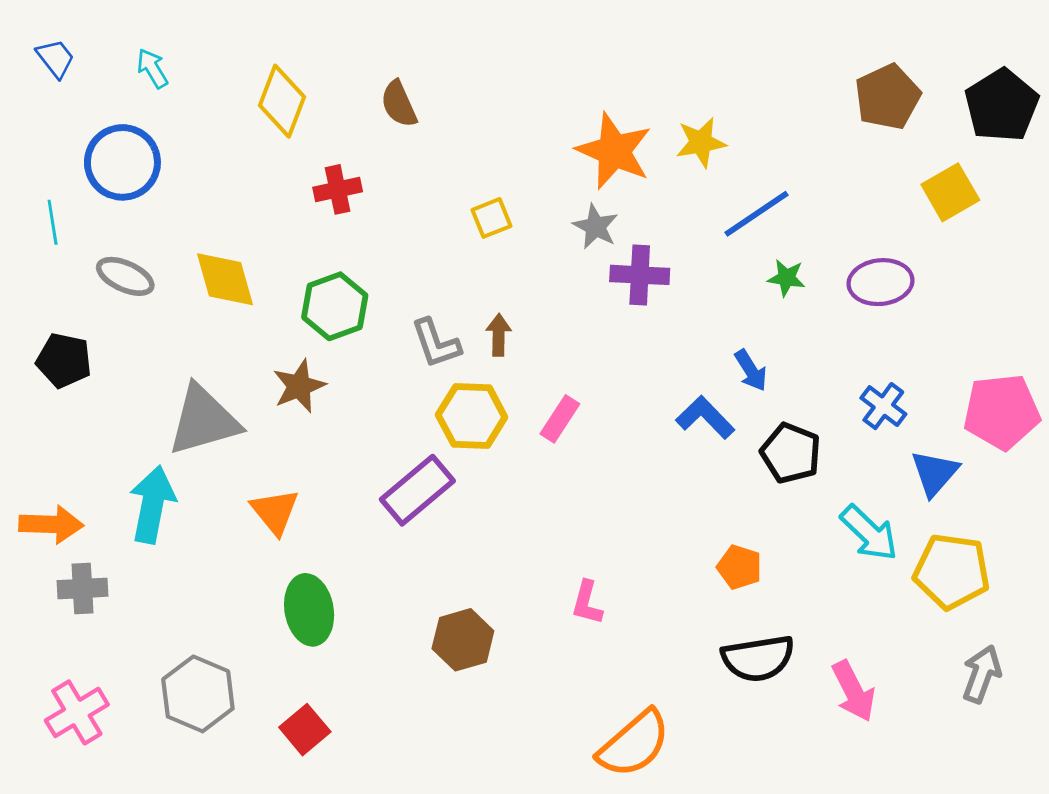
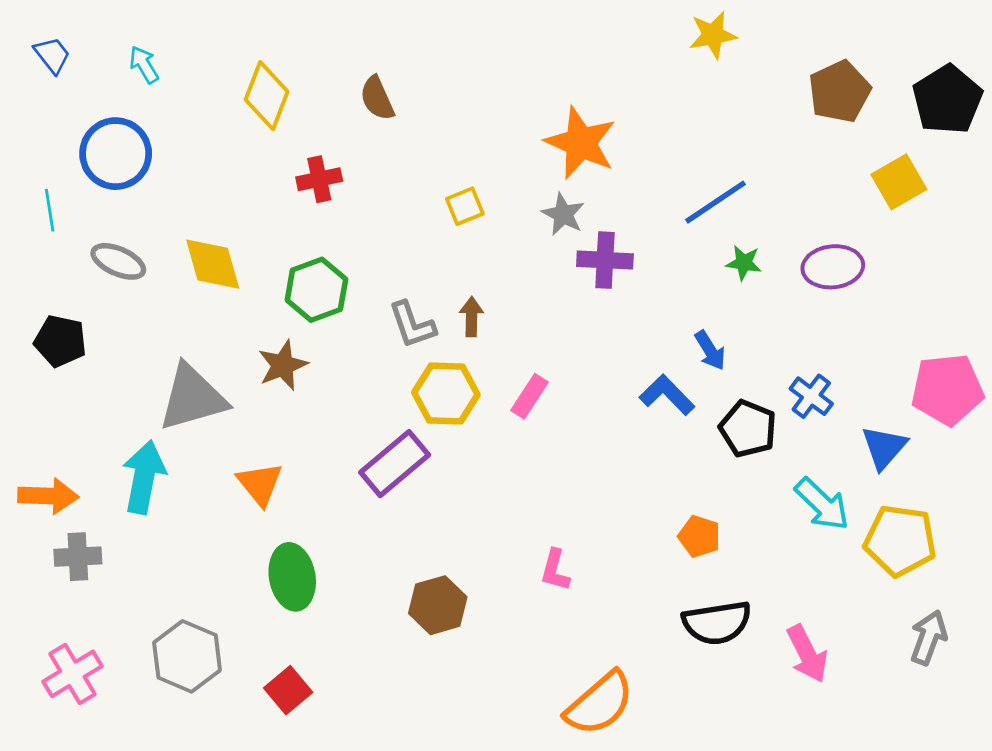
yellow star: (701, 142) -> (713, 35), moved
blue cross: (883, 406) -> (811, 396), moved

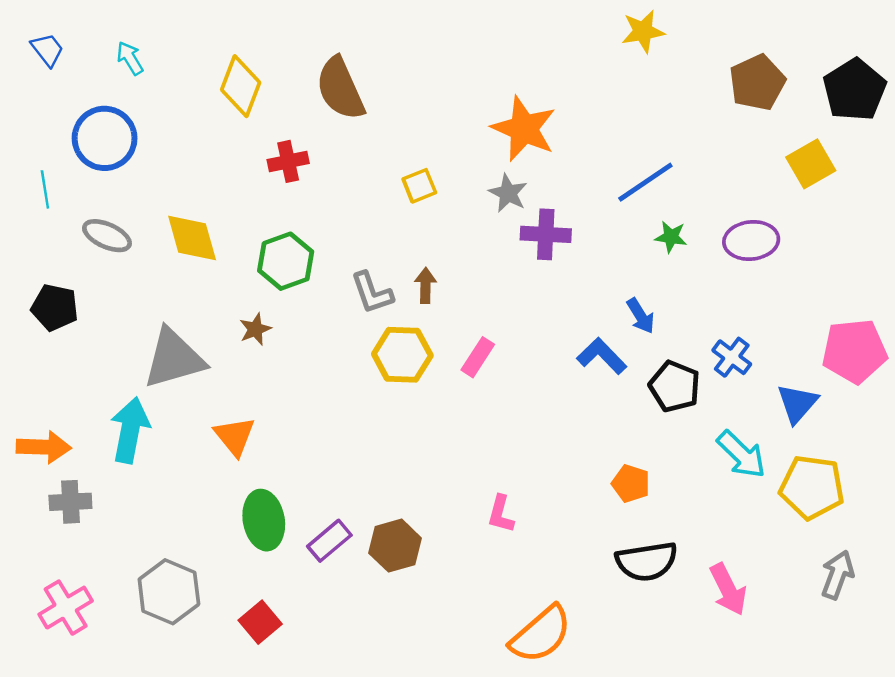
brown semicircle: (377, 98) -> (340, 89), size x1.6
brown star: (283, 365) -> (255, 329), size x0.7
purple rectangle: (395, 464) -> (329, 541), moved, size x0.7

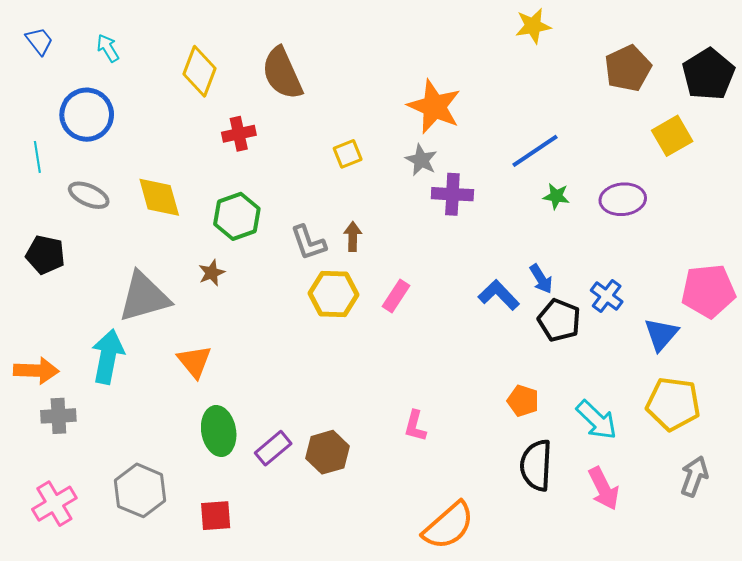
blue arrow: (641, 316) -> (541, 279), moved
cyan arrow: (741, 454) -> (597, 420), moved
black semicircle: (647, 561) -> (536, 465), turned 102
red square: (260, 622) -> (216, 516), turned 36

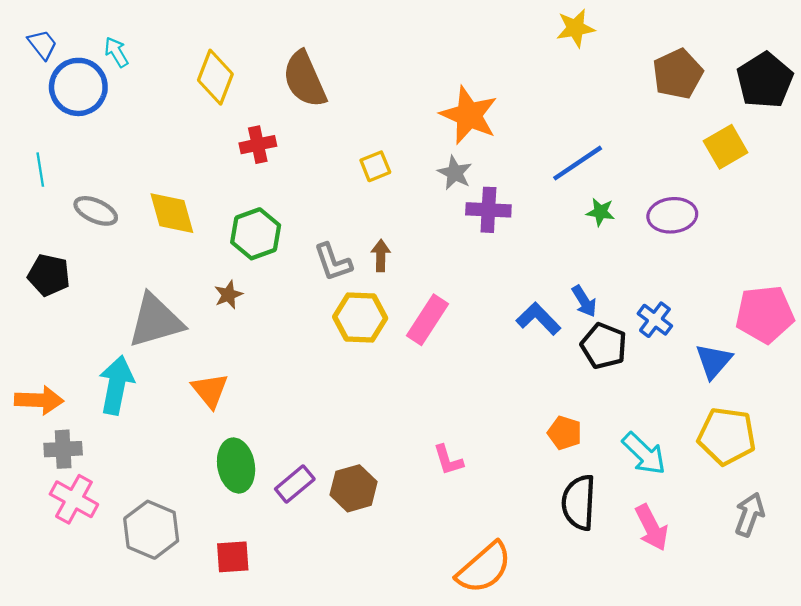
blue circle: (87, 115) -> (78, 87), moved
pink rectangle: (396, 296) -> (428, 320), size x1.4
pink L-shape: (415, 426) -> (448, 460), turned -32
pink cross: (54, 504) -> (74, 499), moved, turned -30

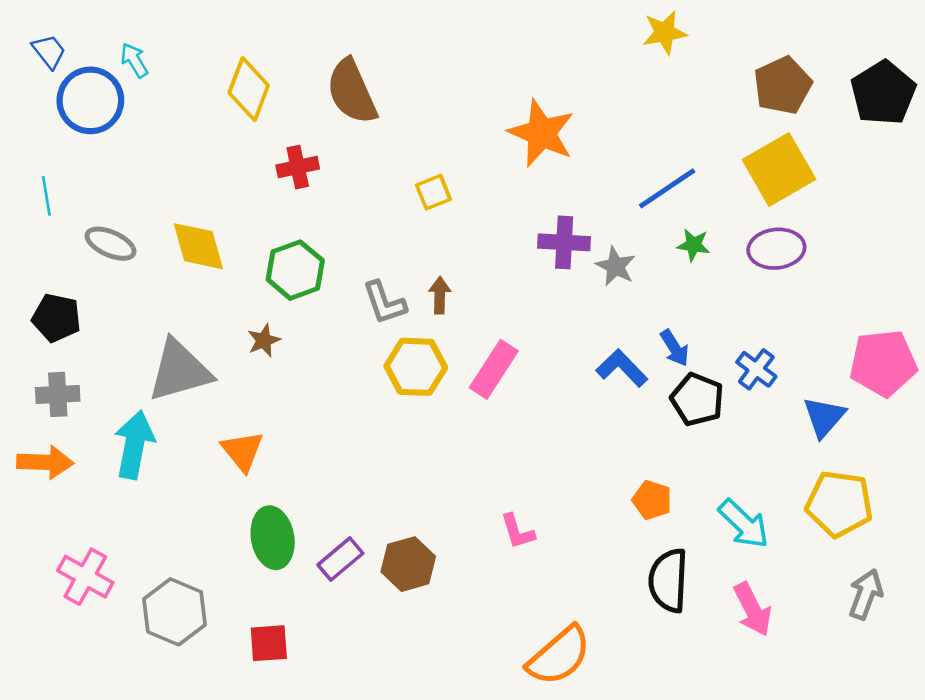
yellow square: (726, 147) -> (779, 170), moved, size x1.4
gray star: (455, 173) -> (616, 266), moved
gray cross: (63, 449) -> (58, 394), moved

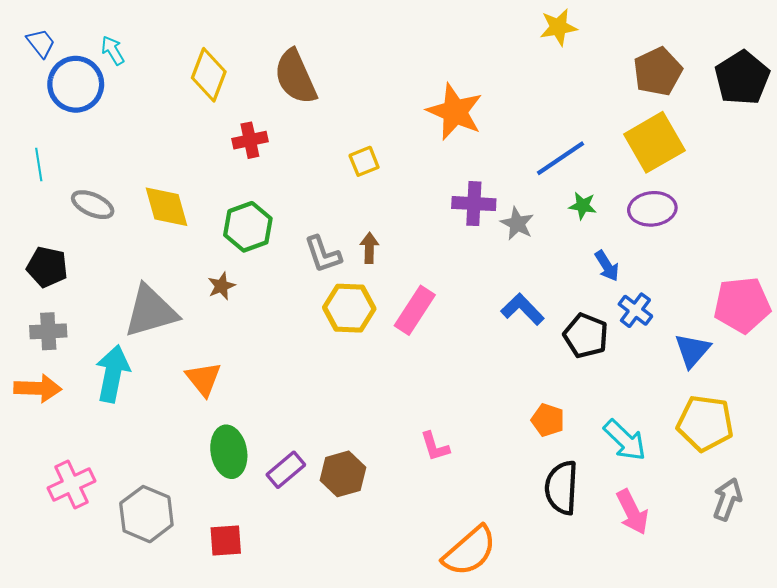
blue arrow: (675, 348) -> (607, 266), moved
pink cross: (85, 577) -> (71, 484), turned 36

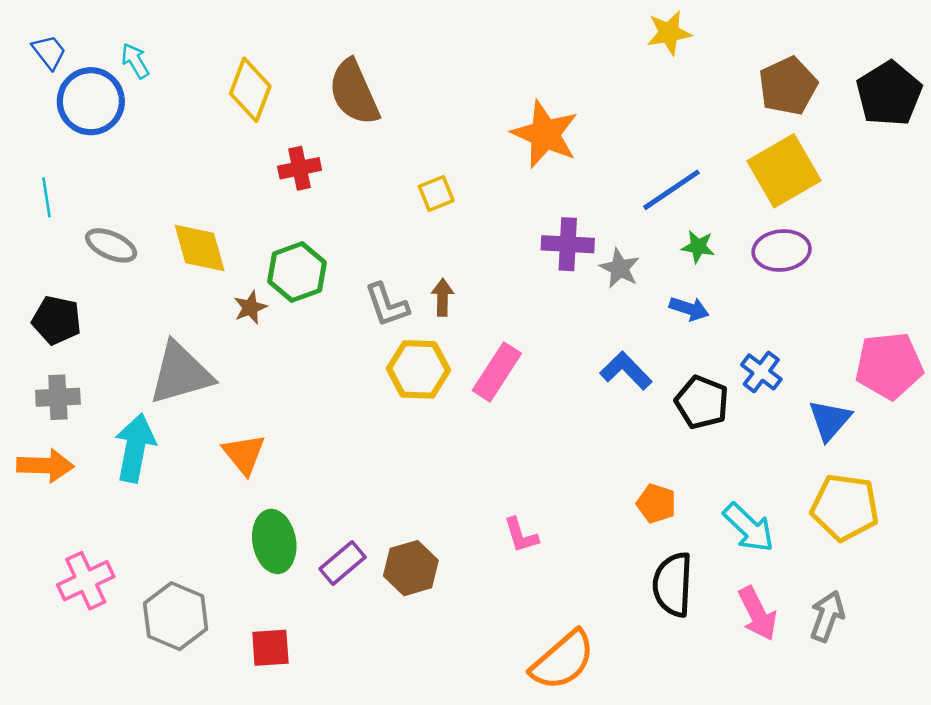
blue arrow: (607, 266) -> (689, 309), moved, turned -40
brown star: (221, 286) -> (250, 307), moved
gray arrow: (727, 499) -> (827, 616), moved

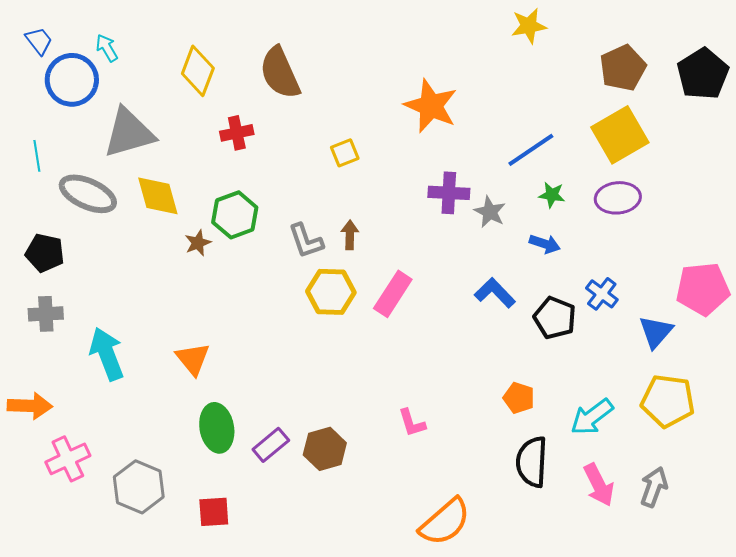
gray ellipse: (111, 245) -> (88, 194), size x1.4
gray triangle: (181, 373) -> (129, 133), moved
cyan arrow: (135, 448) -> (107, 354), turned -32
orange arrow: (45, 466) -> (30, 406), moved
cyan arrow: (749, 528) -> (592, 417), turned 99

